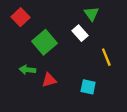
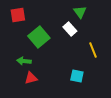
red square: (21, 17) -> (18, 15), turned 35
red triangle: (49, 80) -> (31, 78), moved

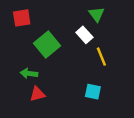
yellow line: (93, 50) -> (101, 57), moved

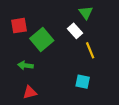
red square: (22, 18) -> (19, 26), moved
red triangle: (37, 94) -> (30, 92), moved

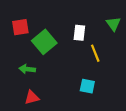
green triangle: (86, 13) -> (113, 24), moved
white rectangle: (75, 31) -> (79, 33), turned 48

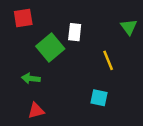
red square: (20, 27) -> (23, 18), moved
white rectangle: (79, 33) -> (75, 32), moved

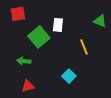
green triangle: (129, 27) -> (100, 21), turned -32
cyan square: (99, 98) -> (69, 76), moved, turned 32

